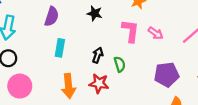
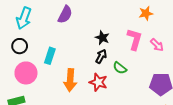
black star: (95, 13) -> (102, 38), moved
cyan rectangle: (60, 48) -> (50, 56), moved
green semicircle: (120, 64) -> (120, 68), turned 136

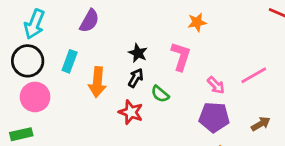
pink arrow: (157, 45) -> (216, 85), moved
black circle: (20, 46) -> (28, 61), size x1.5
cyan rectangle: (50, 56) -> (70, 61), moved
orange arrow: (70, 80) -> (97, 82), moved

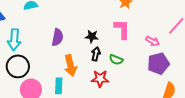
purple semicircle: (89, 21) -> (57, 37), moved
cyan rectangle: (70, 61) -> (59, 86), moved

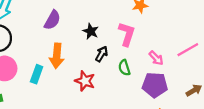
black arrow: (96, 54) -> (102, 54), moved
green semicircle: (116, 60) -> (124, 68), moved, turned 32

